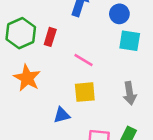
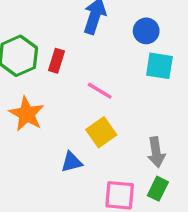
yellow square: (85, 92) -> (101, 132), turned -30
gray arrow: (130, 93) -> (156, 152), moved

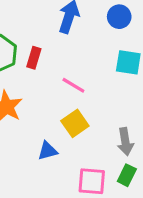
blue circle: (146, 31) -> (119, 17), moved

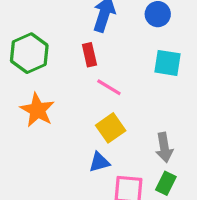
red rectangle: (34, 58) -> (89, 55), moved, turned -30
blue triangle: (48, 151) -> (99, 162), moved

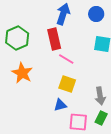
red rectangle: (89, 55) -> (54, 39), size x1.5
yellow square: (111, 128) -> (67, 84), turned -36

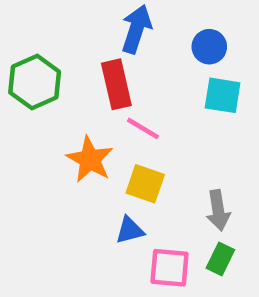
blue circle: (96, 14) -> (209, 47), moved
orange star: (22, 73) -> (90, 159), moved

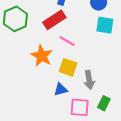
red rectangle: (116, 84) -> (54, 20), turned 70
gray arrow: (218, 210) -> (89, 80), moved

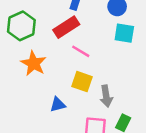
orange star: (42, 56) -> (34, 63), moved
blue triangle: (61, 89) -> (58, 105), moved

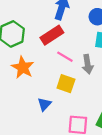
gray arrow: (106, 96) -> (88, 64), moved
blue triangle: (58, 105) -> (44, 104), turned -32

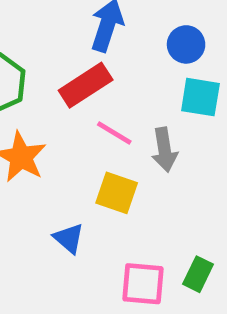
blue triangle: (44, 104) -> (69, 238), turned -32

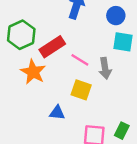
red rectangle: (86, 85) -> (52, 47), moved
blue triangle: (69, 238) -> (57, 113), turned -35

